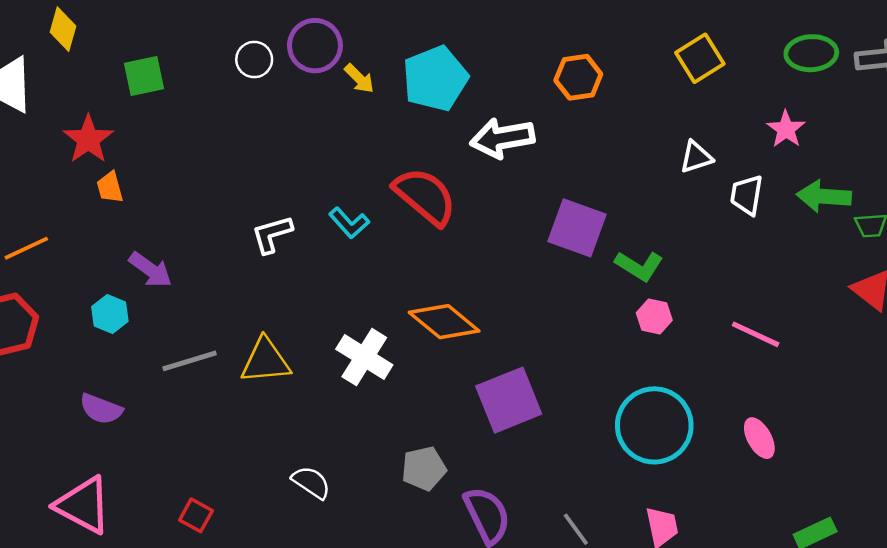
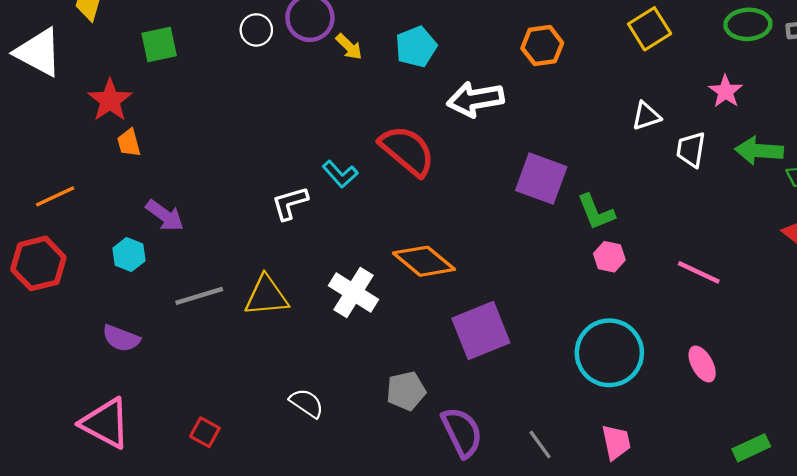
cyan pentagon: (435, 79) -> (416, 47), size x0.7
white L-shape: (272, 234) -> (290, 203), moved
green L-shape: (639, 266) -> (596, 212), turned 36

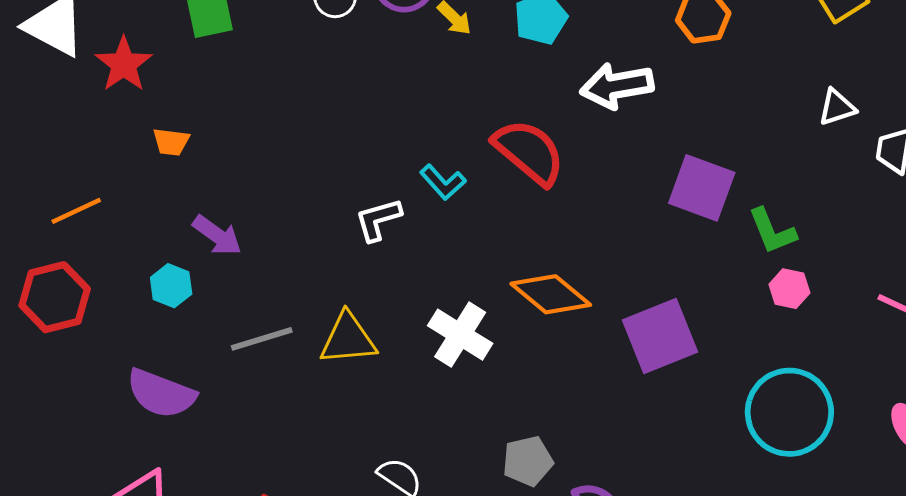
red star: (110, 100) -> (124, 64), moved
orange trapezoid: (129, 143) -> (171, 142), turned -68
purple square: (481, 330) -> (660, 336), moved
purple semicircle: (121, 338) -> (161, 394), size x1.4

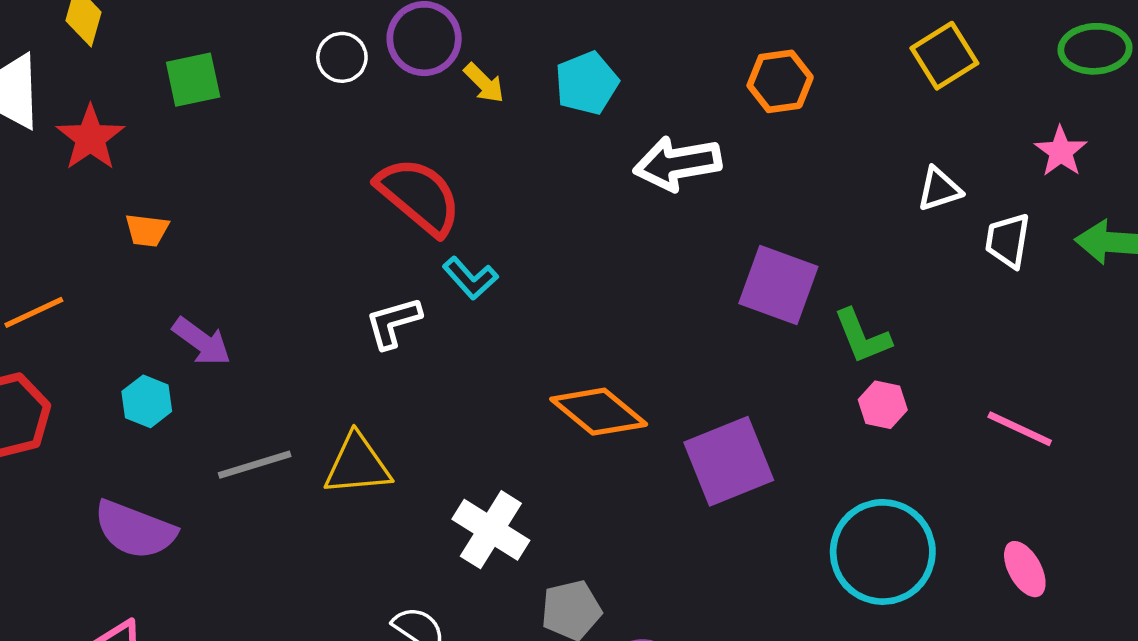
red semicircle: (529, 152) -> (419, 196), moved
white cross: (460, 335) -> (491, 530), moved

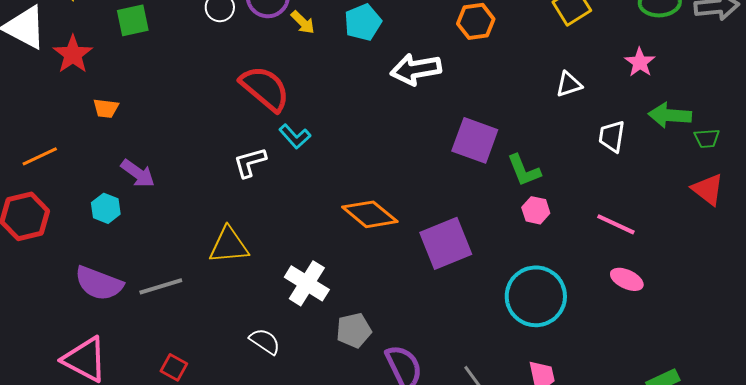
white trapezoid: (1008, 240) -> (612, 136), moved
gray line: (255, 465) -> (161, 286), moved
pink ellipse: (1025, 569) -> (627, 279), moved, turned -36

